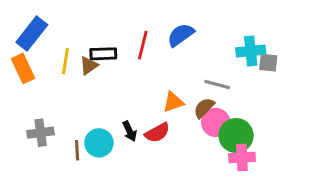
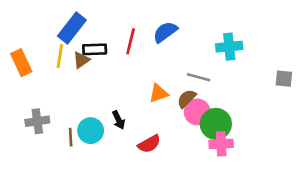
blue rectangle: (32, 33) -> (72, 28), moved
gray square: (268, 63) -> (284, 79), moved
red semicircle: (157, 133) -> (149, 144), moved

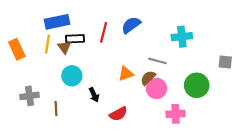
blue rectangle: (72, 28) -> (57, 22), turned 40
brown triangle: (81, 60) -> (64, 47), turned -32
green circle: (216, 124) -> (197, 85), moved
cyan circle: (91, 131) -> (72, 76), moved

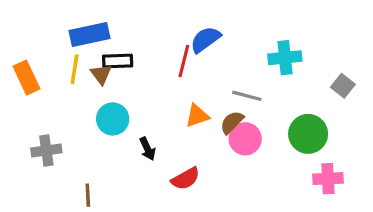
red line: (104, 32) -> (184, 61), moved
gray square: (225, 62) -> (343, 86), moved, turned 32
brown line: (56, 109) -> (88, 195), moved
pink cross: (176, 114) -> (328, 179), moved

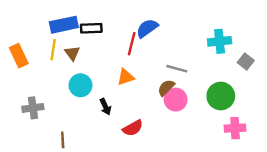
cyan cross: (285, 58) -> (220, 41), moved
black rectangle: (118, 61) -> (91, 28), moved
orange triangle: (197, 116) -> (126, 77), moved

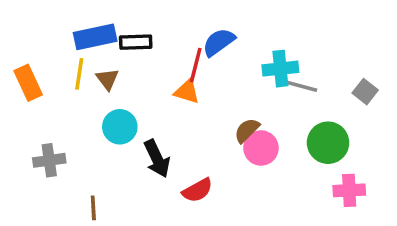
cyan cross: (220, 41) -> (280, 69), moved
gray line: (177, 69) -> (302, 86), moved
orange triangle: (126, 77) -> (187, 92), moved, turned 36
black arrow: (105, 107) -> (157, 159), size x1.5

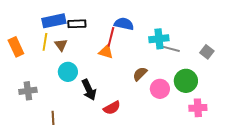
blue semicircle: (219, 42) -> (124, 24), turned 48
pink circle: (261, 148) -> (160, 89), moved

